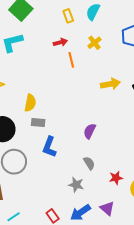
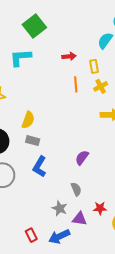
yellow rectangle: (68, 16) -> (94, 66), moved
red arrow: (60, 42) -> (69, 56), moved
yellow cross: (94, 43) -> (101, 86), moved
purple triangle: (107, 208) -> (80, 219), moved, turned -42

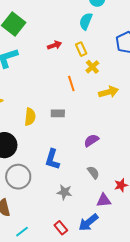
orange line: (76, 84) -> (71, 83), moved
gray rectangle: (33, 141) -> (58, 113), moved
purple semicircle: (82, 158) -> (91, 140), turned 35
gray star: (60, 208) -> (64, 192), moved

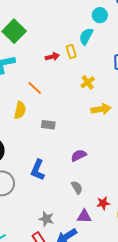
yellow rectangle: (81, 49) -> (71, 52), moved
orange line: (71, 83) -> (35, 88), moved, turned -35
yellow semicircle: (30, 117) -> (20, 110), moved
gray star: (64, 192) -> (46, 219), moved

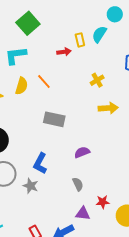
yellow rectangle: (71, 52) -> (80, 40), moved
yellow semicircle: (20, 110) -> (22, 86), moved
gray rectangle: (48, 125) -> (54, 119), size x1.5
gray star: (46, 219) -> (31, 186), moved

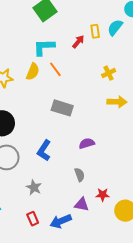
red arrow: (64, 52) -> (78, 42), turned -48
cyan L-shape: (16, 55) -> (44, 47), moved
gray star: (31, 186) -> (34, 187), moved

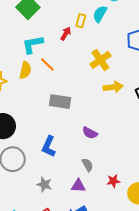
yellow rectangle: (95, 31) -> (81, 21), turned 32
yellow cross: (109, 73) -> (100, 60), size x1.5
purple semicircle: (87, 143) -> (90, 133), turned -126
purple triangle: (82, 204) -> (78, 186), moved

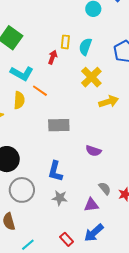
cyan semicircle: (100, 14) -> (85, 47), moved
cyan L-shape: (33, 44) -> (22, 73), turned -130
gray semicircle: (88, 165) -> (105, 188), moved
gray star: (44, 184) -> (60, 198), moved

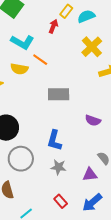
yellow rectangle: (65, 42) -> (66, 11), turned 32
cyan semicircle: (85, 47) -> (86, 16), turned 48
yellow semicircle: (19, 100) -> (19, 69), turned 96
red rectangle: (67, 239) -> (61, 201), moved

